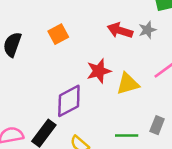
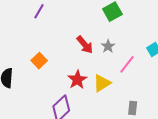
red arrow: (120, 30) -> (85, 45), turned -132
gray star: (147, 30) -> (108, 46), moved

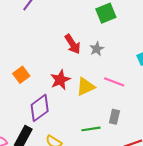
orange square: (39, 61) -> (21, 75), moved
pink line: (127, 64) -> (114, 82), moved, turned 66

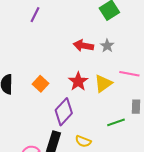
red arrow: (73, 44) -> (83, 46), turned 144

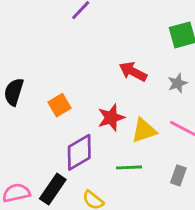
gray star: (107, 46) -> (177, 83), moved
green line: (116, 122) -> (129, 167), moved

